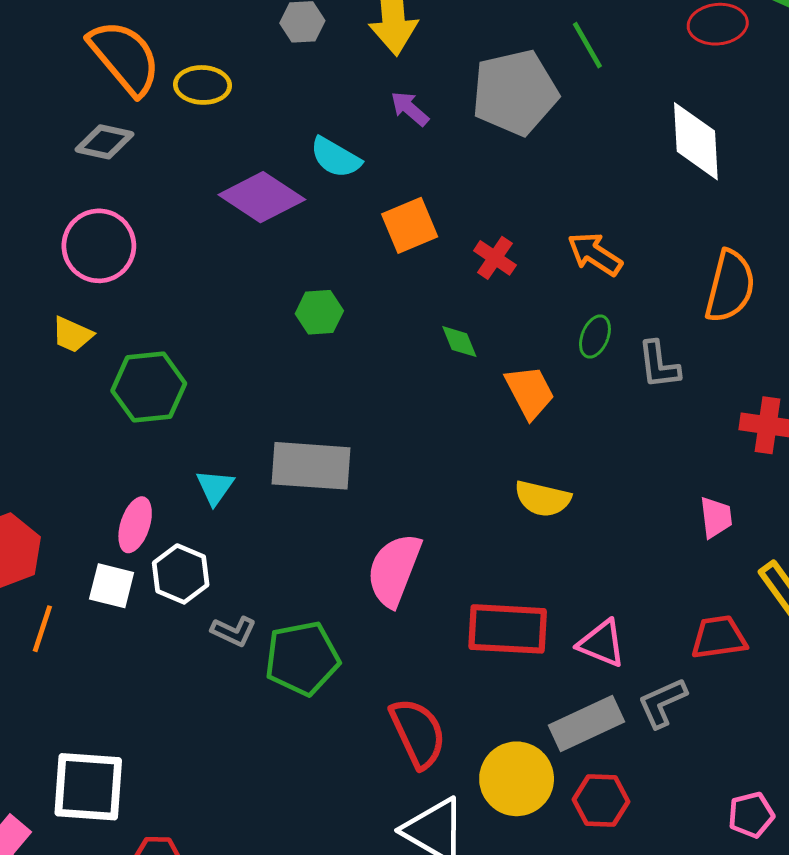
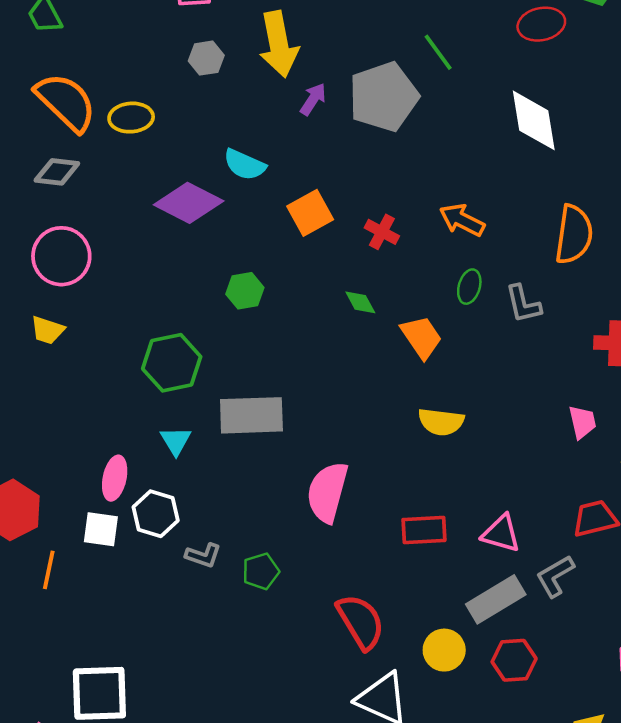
purple arrow: (410, 109) -> (313, 99), moved, turned 88
green hexagon: (149, 387) -> (172, 363), moved
red rectangle: (508, 629) -> (424, 530), size x0.7
green pentagon: (302, 658) -> (261, 571), size x0.6
yellow circle: (517, 779) -> (444, 650), size x0.7

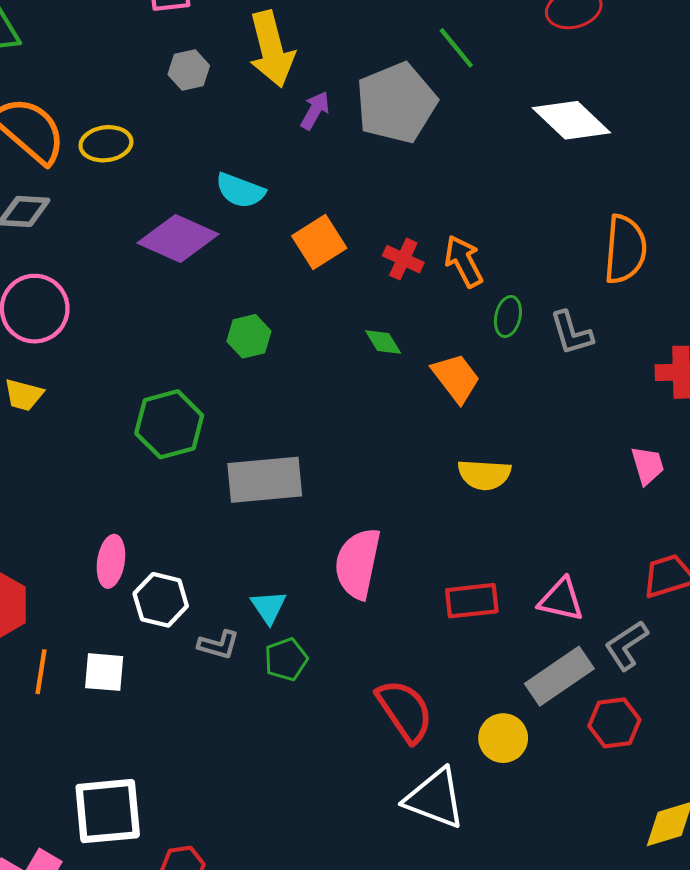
white diamond: (534, 120) -> (571, 120), turned -34
orange arrow: (462, 220) -> (464, 261), moved, turned 39
cyan triangle: (176, 441) -> (269, 607), moved
white square: (101, 529) -> (104, 672), moved
red hexagon: (514, 660) -> (614, 723), moved

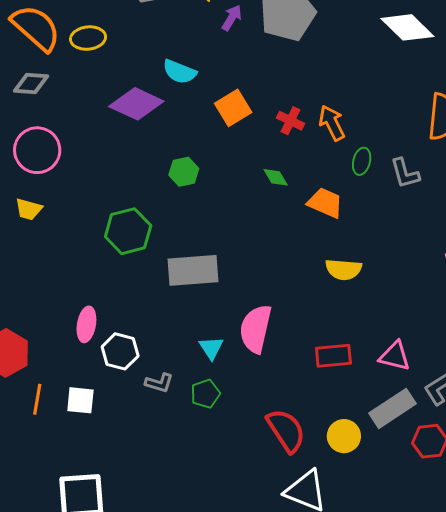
orange trapezoid: (456, 378) -> (325, 203), turned -30
cyan triangle: (269, 607) -> (211, 348), moved
yellow circle: (503, 738) -> (344, 436), moved

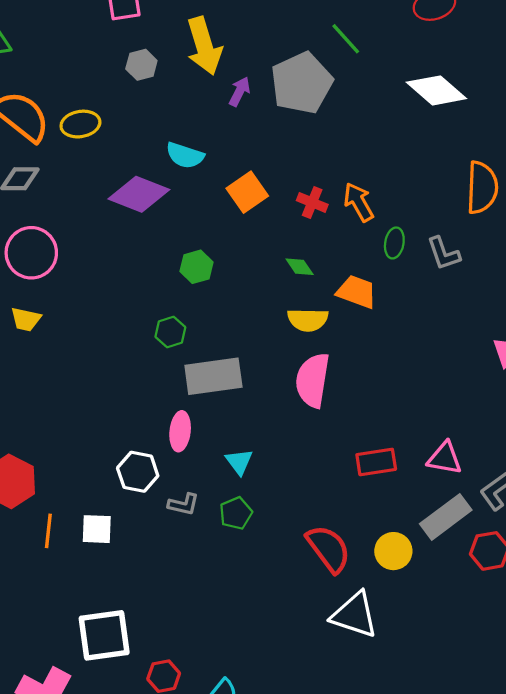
green hexagon: (128, 231) -> (170, 332), moved, size x0.6
yellow semicircle: (343, 269) -> (308, 320), moved
pink ellipse: (86, 324) -> (180, 431), moved
pink semicircle: (256, 329) -> (313, 380), moved

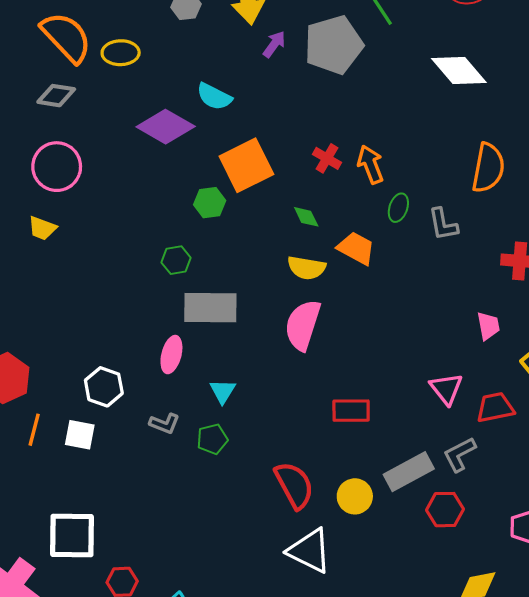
orange square: (247, 192) -> (246, 165), moved, size x1.4
pink triangle: (445, 458) -> (446, 389), moved, turned 33
white hexagon: (138, 472) -> (104, 387), moved

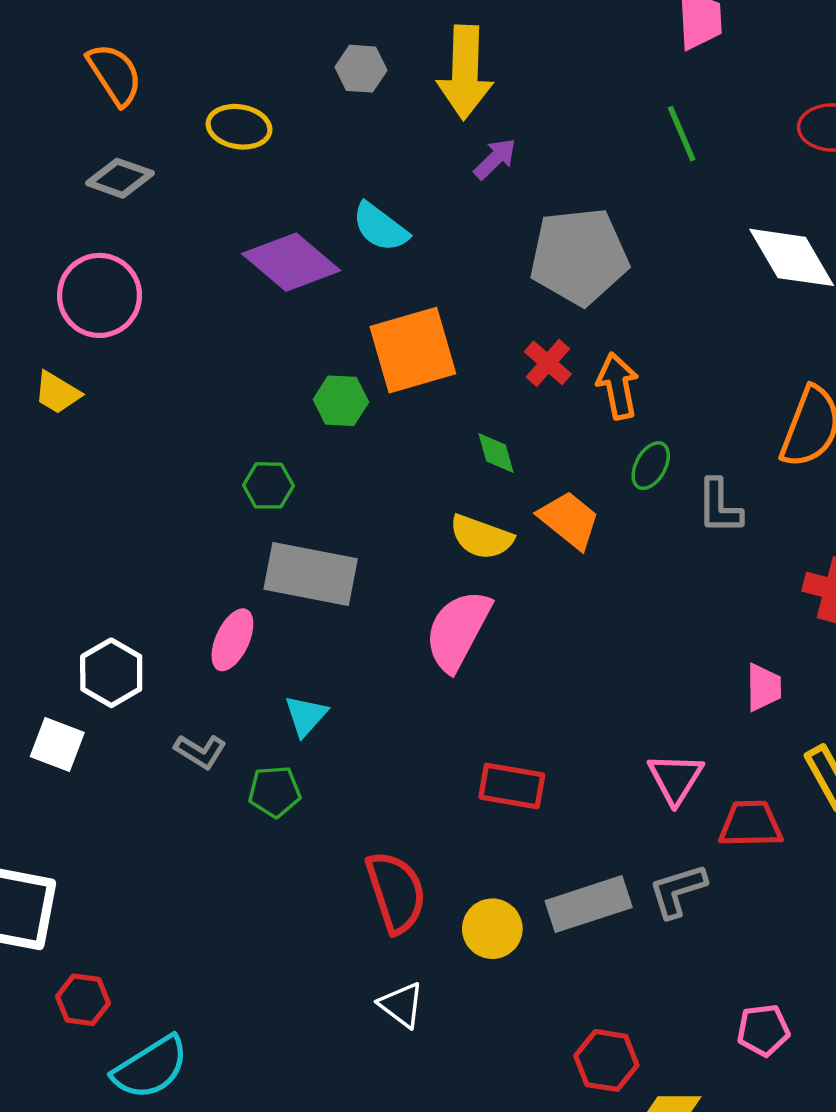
orange semicircle: (66, 37) -> (115, 74), moved, size x0.7
gray pentagon: (334, 45) -> (579, 256), moved
red hexagon: (445, 510) -> (606, 1060), moved
white triangle: (310, 551) -> (401, 1005), size x0.6

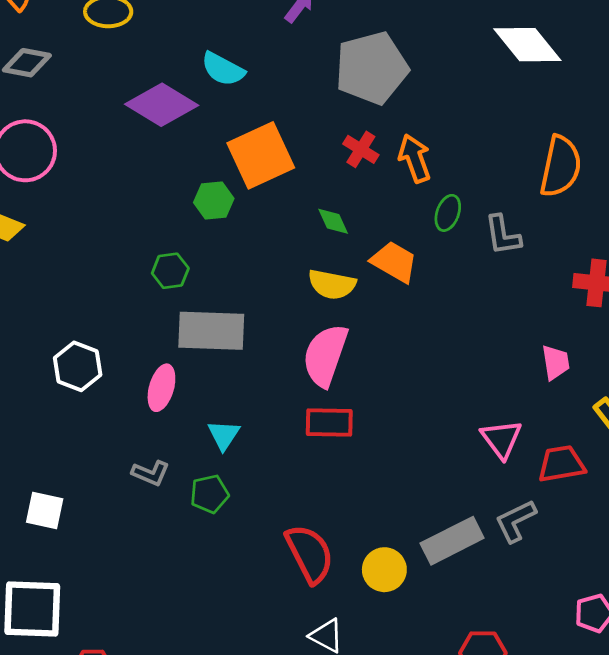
white hexagon: (111, 673) -> (78, 366), moved
white square: (57, 745) -> (45, 511), moved
red rectangle: (512, 786) -> (329, 423), moved

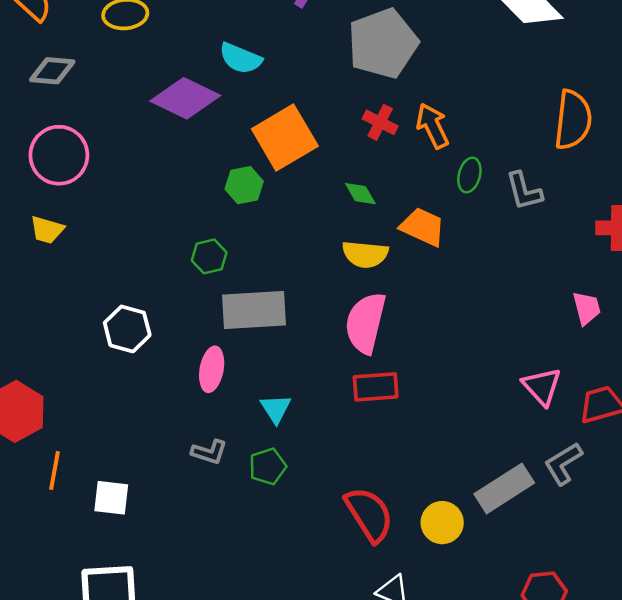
white hexagon: (78, 366) -> (127, 329), moved

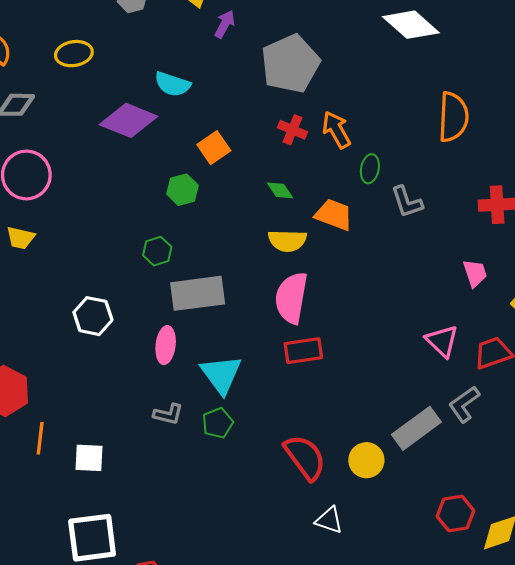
orange square: (285, 137) -> (214, 148), size x0.6
gray L-shape: (524, 191) -> (407, 202), moved
cyan triangle: (276, 409) -> (221, 374), size x1.6

